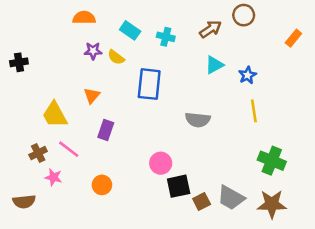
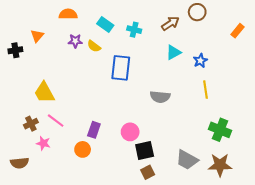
orange triangle: (92, 96) -> (37, 36), moved
purple rectangle: (106, 130) -> (94, 130), moved
brown square: (202, 202) -> (148, 172), moved

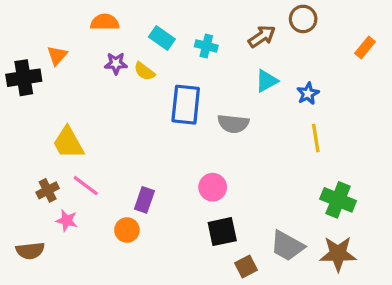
black cross: (15, 50) -> (24, 78), size x1.5
gray semicircle: (160, 97) -> (233, 124), moved
pink circle: (130, 132) -> (213, 187), moved
brown square: (148, 172) -> (246, 267), moved

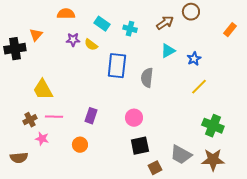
gray semicircle: (233, 124) -> (147, 78), turned 90
yellow line: (316, 138) -> (199, 87), turned 54
pink line: (86, 186) -> (54, 117), turned -36
purple rectangle: (144, 200) -> (91, 116), moved

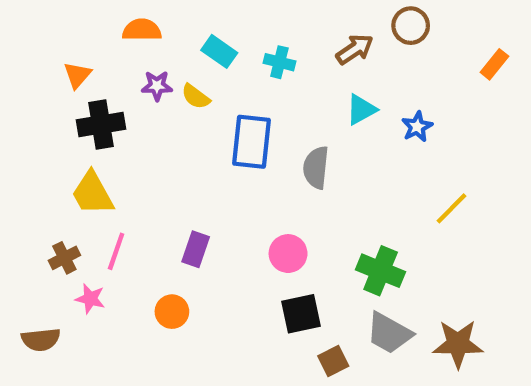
black cross: (15, 49) -> (101, 125), moved
yellow line: (199, 87) -> (451, 208), moved
pink line: (54, 117) -> (116, 251), turned -72
green cross: (213, 126) -> (381, 271), moved

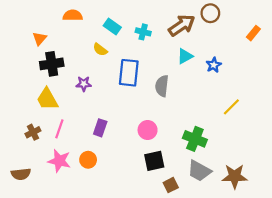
brown arrow: (355, 49) -> (182, 25), size x1.4
purple star: (157, 86) -> (84, 84), moved
pink star: (90, 299) -> (59, 161), moved, size x1.5

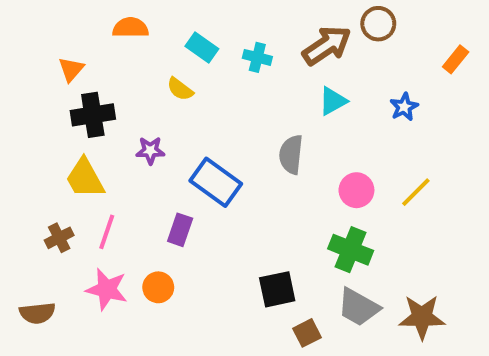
blue star: (214, 65) -> (404, 107), moved
blue rectangle: (129, 73) -> (216, 182), moved, turned -60
pink circle: (148, 130) -> (356, 190), moved

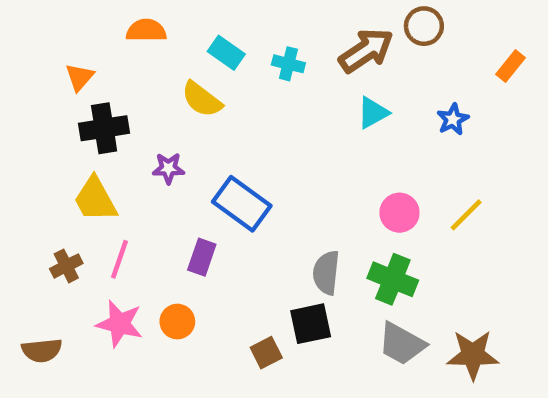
yellow semicircle: (180, 89) -> (202, 99), size x1.4
gray semicircle: (291, 155) -> (326, 273), moved
brown square: (307, 333) -> (266, 353), moved

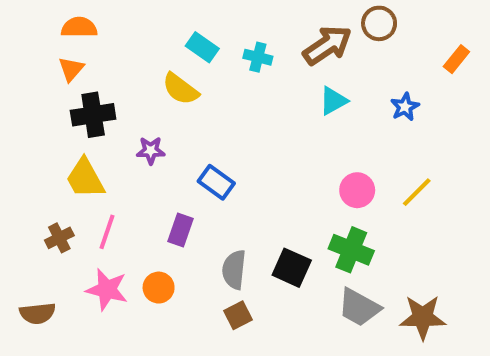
orange semicircle: (146, 31) -> (79, 27), moved
blue rectangle: (242, 204) -> (216, 182), size x0.7
gray semicircle: (326, 273) -> (234, 270), moved
black square: (311, 324) -> (292, 268), moved, turned 36

